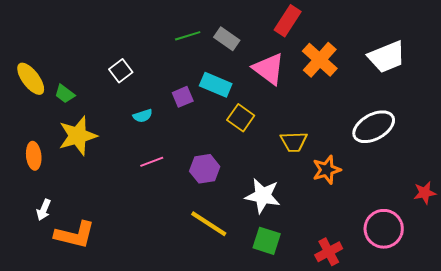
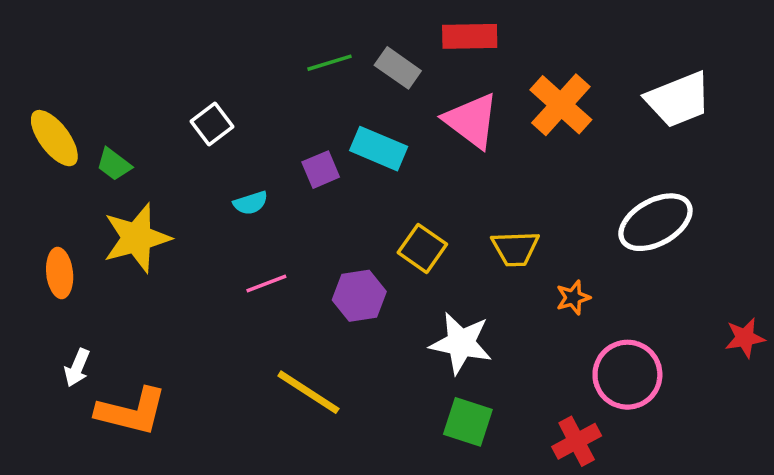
red rectangle: (288, 21) -> (470, 36), moved, turned 56
yellow square: (241, 118) -> (422, 248), moved
orange star: (327, 170) -> (573, 298), size x0.7
yellow line: (209, 224) -> (308, 392), moved
pink circle: (384, 229) -> (627, 375), moved

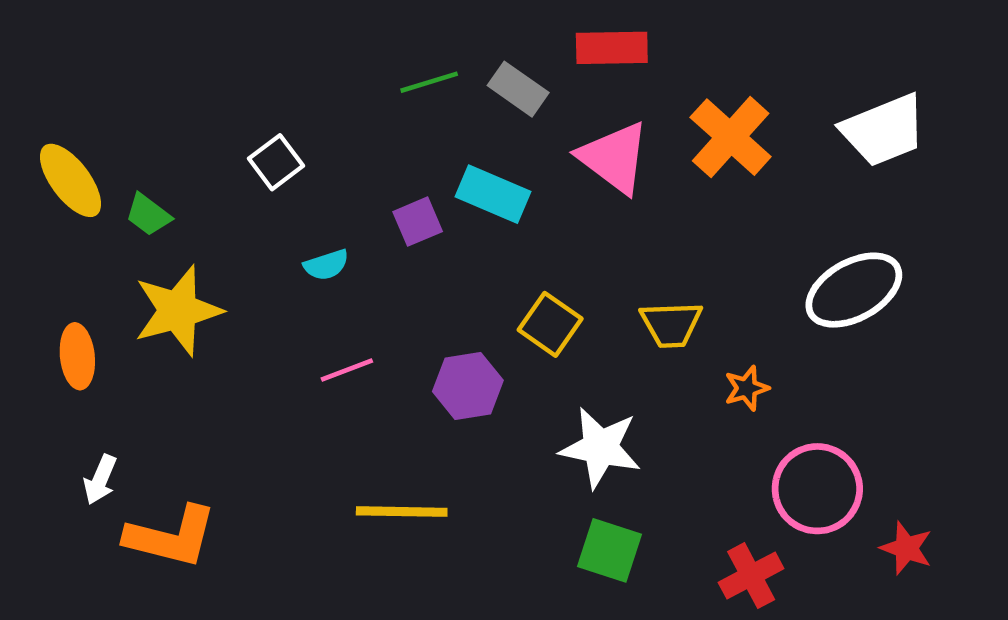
red star: (745, 338) -> (906, 548), moved, turned 30
yellow line: (308, 392) -> (402, 512), turned -32

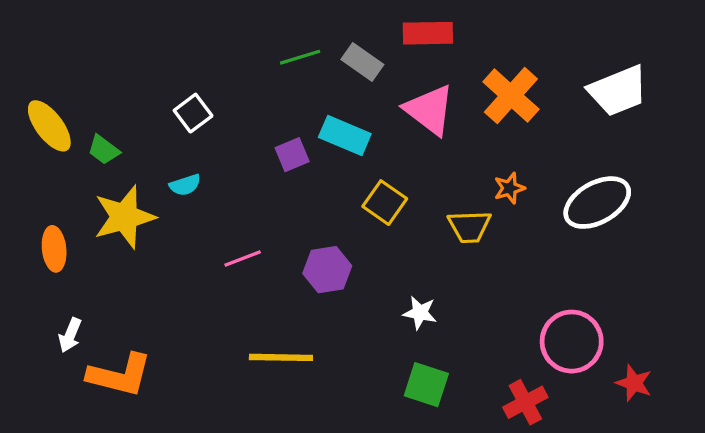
cyan semicircle: (326, 265) -> (185, 185), moved
yellow square: (550, 324) -> (385, 203), moved
orange star: (747, 388) -> (509, 188), moved
white star: (600, 448) -> (420, 313), size x0.6

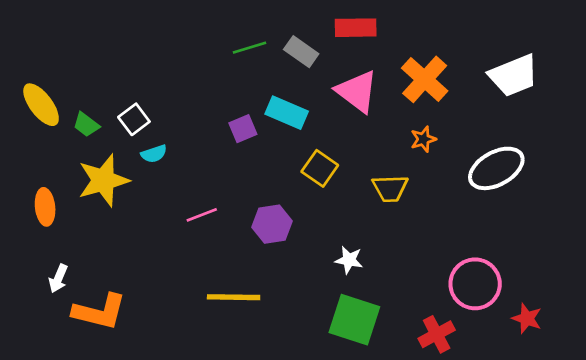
white square: (193, 113) -> (134, 119), moved
orange star: (509, 188) -> (423, 139), moved
green square: (426, 385) -> (354, 320), size x1.4

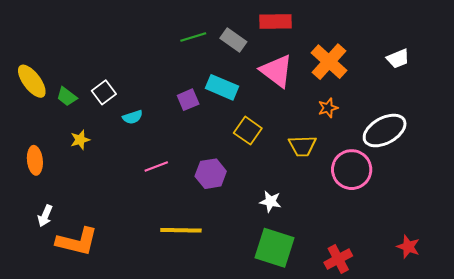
white trapezoid: (514, 75) -> (398, 59), size x0.6
cyan semicircle: (154, 154) -> (133, 117), moved
yellow star: (103, 180) -> (80, 140), size x0.5
pink circle: (475, 284) -> (352, 170), moved

